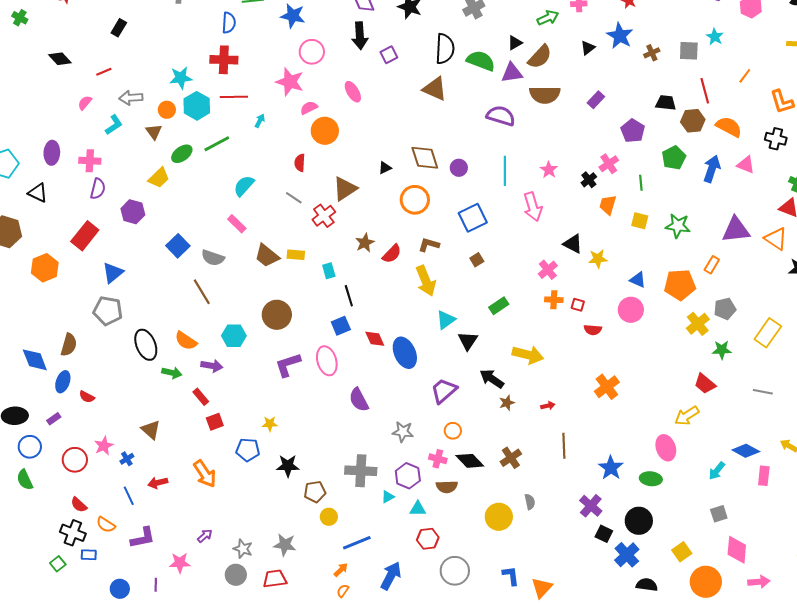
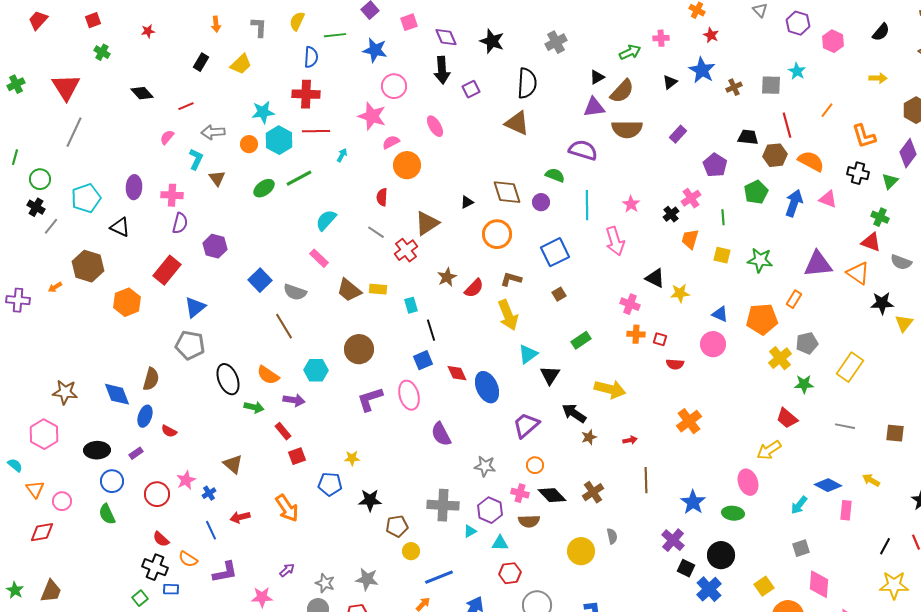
green semicircle: (481, 61) -> (555, 175), moved, size x0.7
cyan L-shape: (114, 125) -> (196, 159), turned -30
brown triangle: (154, 132) -> (217, 178), moved
yellow trapezoid: (159, 178) -> (241, 64), moved
pink cross: (548, 270) -> (630, 304), turned -30

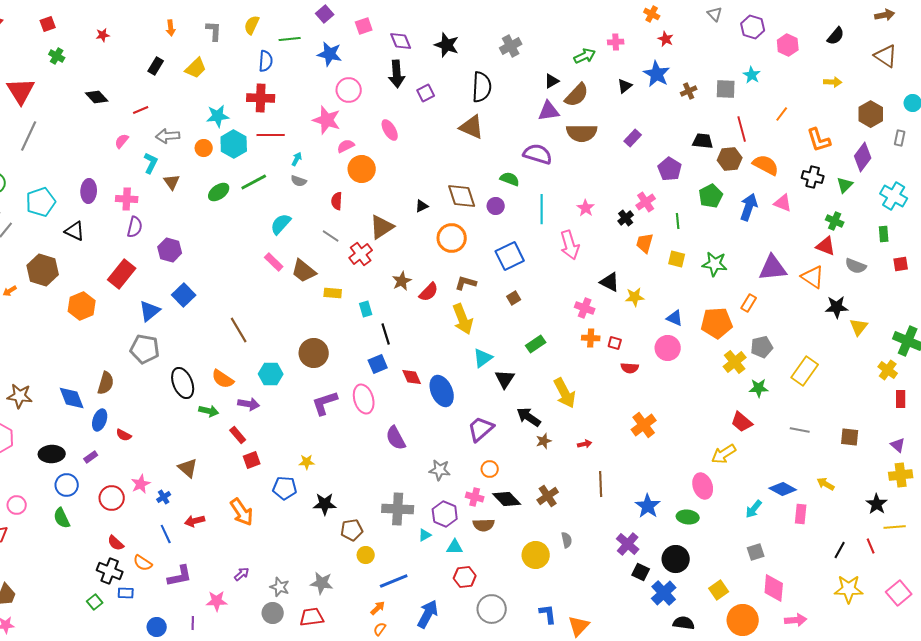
blue square: (260, 280) -> (184, 295), moved
brown trapezoid: (349, 290) -> (304, 271), moved
gray semicircle: (295, 292) -> (299, 181), moved, size x0.7
yellow arrow: (610, 389) -> (565, 393), turned 48

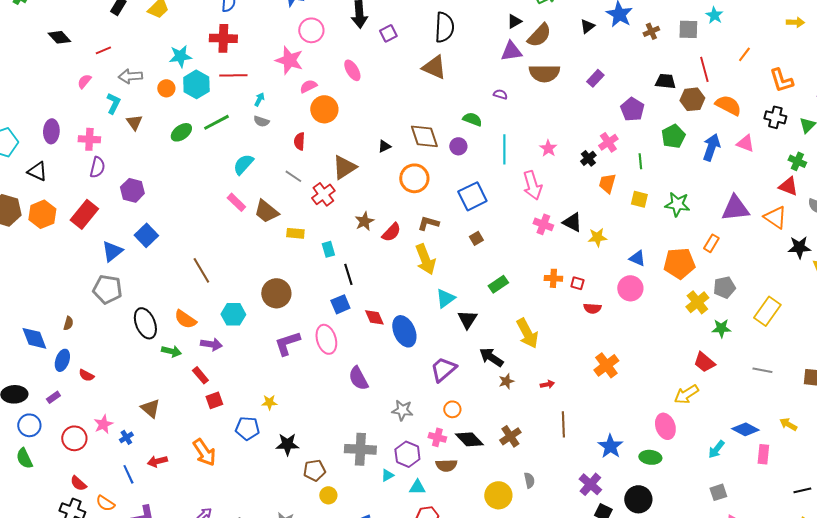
purple semicircle: (538, 154) -> (500, 94), size x0.5
orange hexagon: (82, 306) -> (42, 214), moved
pink cross: (585, 308) -> (543, 224), moved
brown semicircle: (106, 383) -> (68, 323), size x0.6
black line: (840, 550) -> (802, 490), turned 48

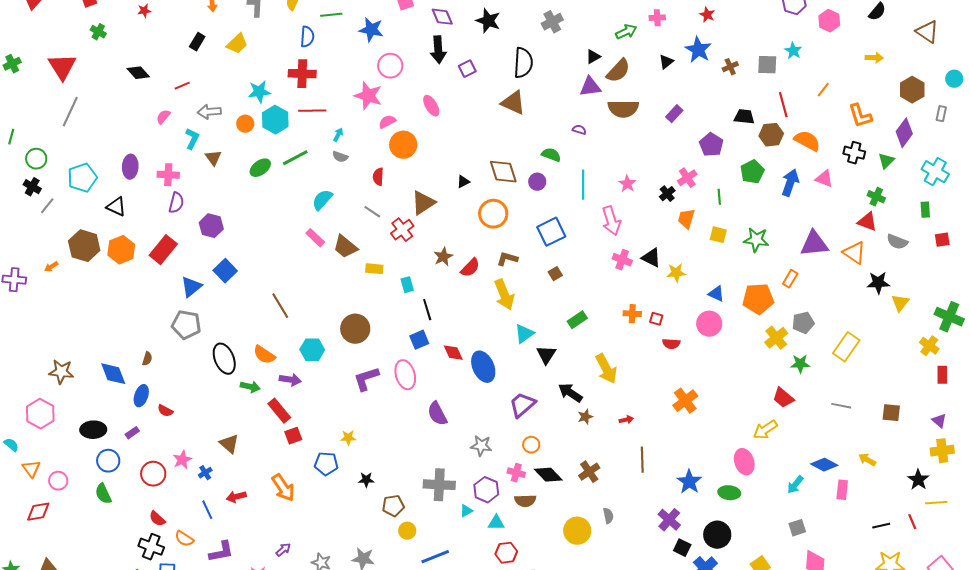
red rectangle: (200, 375) -> (279, 411), size x1.4
black star: (287, 444) -> (366, 480), size x0.7

